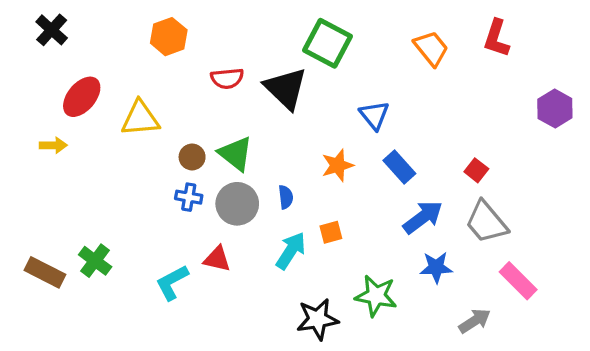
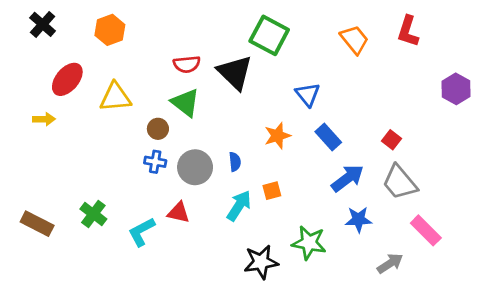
orange hexagon: (169, 37) -> (110, 30), moved
green triangle: (236, 154) -> (185, 103), moved
green cross: (95, 261) -> (93, 214), moved

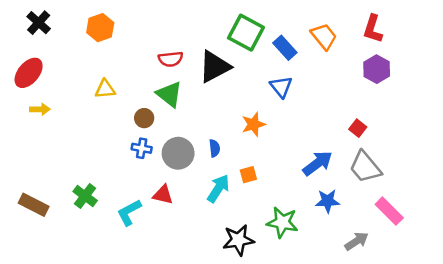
black triangle: (235, 72) -> (215, 67), turned 48
red ellipse: (67, 79) -> (29, 73), moved
purple hexagon: (456, 89) -> (377, 69), moved
yellow triangle: (115, 97) -> (105, 89), size x0.7
blue rectangle: (328, 137) -> (285, 48), moved

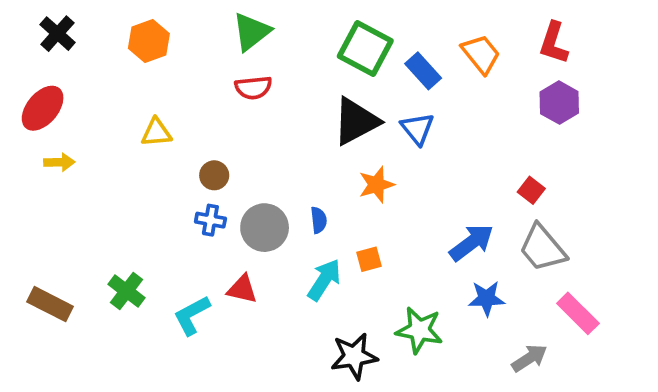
black triangle: (215, 67) -> (356, 121), moved
green triangle: (169, 94) -> (251, 32), moved, turned 44

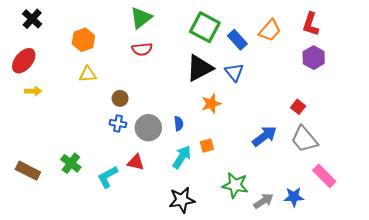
orange hexagon: (149, 41) -> (83, 40), moved
orange trapezoid: (481, 54) -> (270, 30), turned 80
blue star: (487, 298) -> (294, 197), moved
black star: (354, 356) -> (182, 200), moved
gray arrow: (529, 358) -> (263, 201), moved

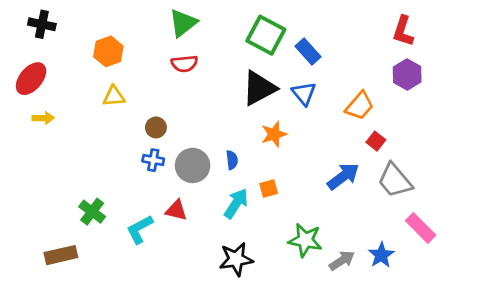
black cross: (32, 19) -> (42, 24), turned -30
orange trapezoid: (270, 30) -> (360, 106), moved
red square: (298, 107) -> (376, 141), moved
brown rectangle: (28, 171) -> (61, 255), moved, turned -40
blue star: (294, 197) -> (381, 255), turned -30

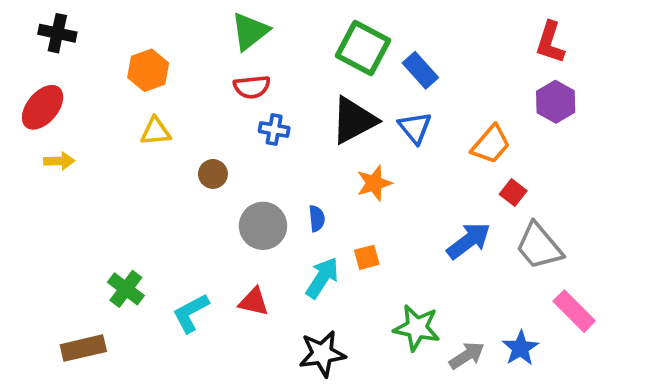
blue cross: (153, 160) -> (274, 130), moved
red triangle: (176, 210) -> (254, 302), moved

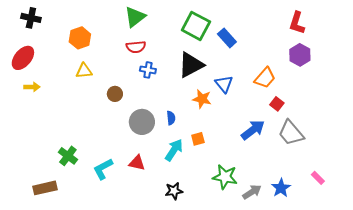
blue triangle: (415, 128) -> (224, 84), moved
orange star: (374, 183) -> (202, 99), turned 30
pink rectangle: (574, 311) -> (318, 178), moved, size x0.6
black star: (322, 354) -> (174, 191), size x0.7

